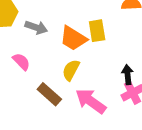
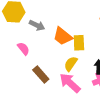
yellow rectangle: (97, 31) -> (79, 43), moved
yellow semicircle: (71, 70) -> (71, 64), moved

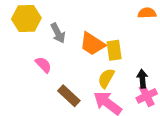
gray arrow: (37, 25) -> (58, 33), turned 42

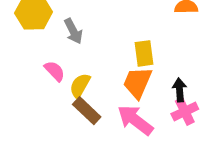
orange trapezoid: (92, 44) -> (137, 82), moved, turned 80
yellow semicircle: (106, 78) -> (80, 86), moved

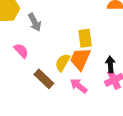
yellow semicircle: (80, 86) -> (63, 63), moved
pink arrow: (135, 120) -> (79, 86), size x0.7

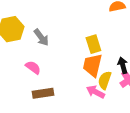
yellow semicircle: (63, 63) -> (105, 80), moved
brown rectangle: (44, 79) -> (43, 93), moved, turned -42

